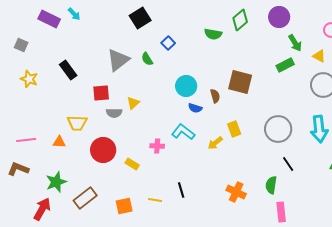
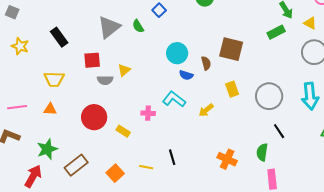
yellow trapezoid: (77, 123) -> (54, 79), moved
yellow rectangle: (234, 129) -> (232, 89), moved
orange square: (124, 206) -> (115, 173), turned -30

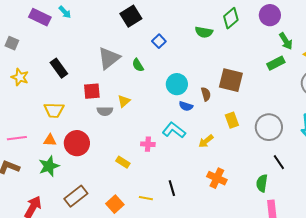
green semicircle: (138, 26) -> (138, 65), moved
red circle: (94, 117) -> (77, 143), moved
green star: (47, 149) -> (49, 166), moved
orange cross: (227, 159) -> (217, 178), moved

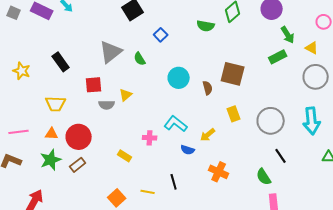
gray square: (12, 43) -> (14, 13), moved
blue semicircle: (186, 106) -> (188, 150), moved
green semicircle: (262, 183) -> (264, 177), turned -42
brown rectangle: (76, 196) -> (78, 165), moved, size x0.7

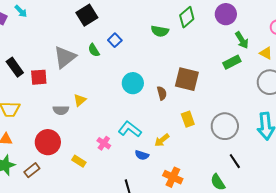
green semicircle: (140, 59) -> (94, 50), moved
red square: (94, 85) -> (39, 77), moved
red circle: (79, 137) -> (48, 142), moved
pink cross: (150, 138) -> (104, 143), turned 32

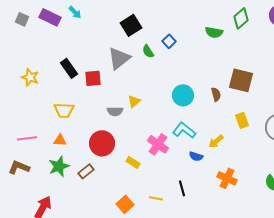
black square: (87, 15) -> (131, 25), moved
cyan circle: (133, 83) -> (183, 95), moved
pink cross: (104, 143) -> (158, 144), size x1.5

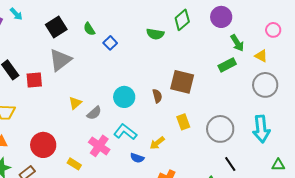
black square: (131, 25) -> (56, 27), moved
green semicircle: (148, 51) -> (89, 29), moved
gray semicircle: (115, 111) -> (94, 113), moved, turned -42

